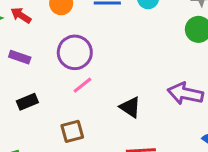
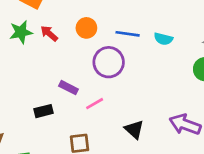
purple circle: (75, 52) -> (109, 62), moved
purple rectangle: (20, 57) -> (68, 88), moved

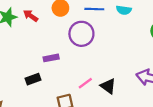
purple rectangle: (68, 88) -> (51, 58), turned -32
pink line: (95, 104) -> (85, 83), moved

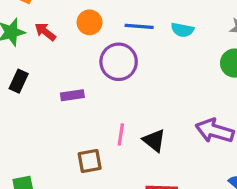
black rectangle: (33, 79) -> (19, 81), moved, turned -48
pink line: (85, 83) -> (121, 135), turned -48

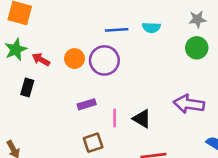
orange circle: (90, 22) -> (74, 59), moved
red arrow: (45, 32) -> (41, 59), moved
purple rectangle: (72, 95) -> (87, 104), moved

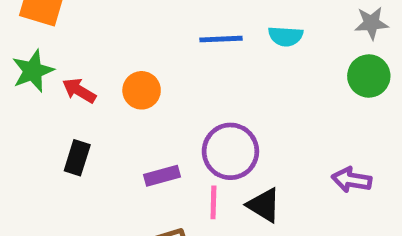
purple circle: (104, 60) -> (230, 151), moved
black rectangle: (27, 88) -> (77, 158), moved
purple arrow: (189, 104) -> (352, 180), size x0.7

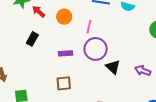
pink line: (213, 202) -> (89, 27), moved
black triangle: (264, 205) -> (113, 67), moved

